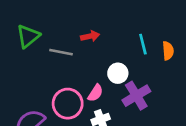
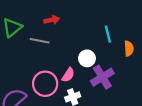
red arrow: (90, 36) -> (52, 20), moved
orange semicircle: (168, 51) -> (129, 48), moved

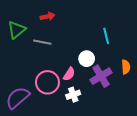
red arrow: (52, 20) -> (47, 16), moved
orange semicircle: (129, 48) -> (126, 67), moved

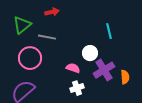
orange semicircle: (126, 67) -> (125, 77), moved
pink semicircle: (69, 74) -> (73, 68), turned -104
pink circle: (47, 82) -> (30, 58), moved

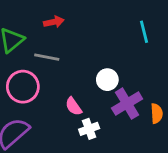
cyan line: (109, 31) -> (144, 32), moved
pink semicircle: (73, 68) -> (74, 106), moved, turned -144

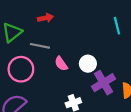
pink semicircle: (74, 106) -> (61, 64), moved

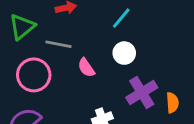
cyan line: (117, 26) -> (121, 18), moved, turned 54
white circle: (88, 64) -> (124, 53), moved

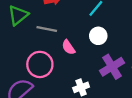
pink circle: (34, 75) -> (40, 64), moved

